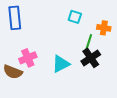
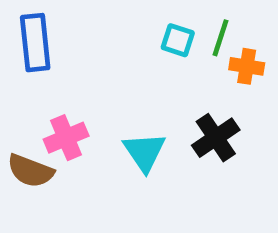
green line: (89, 42) -> (221, 38), moved
cyan triangle: (61, 64) -> (144, 152), turned -36

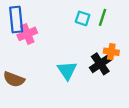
orange cross: (247, 66) -> (111, 52), moved
pink cross: (66, 138) -> (27, 34), moved

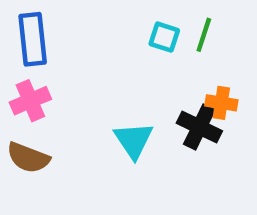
pink cross: (27, 34) -> (30, 101), moved
black cross: (100, 64) -> (199, 127), turned -30

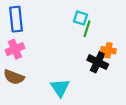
green line: (204, 35) -> (87, 29), moved
cyan triangle: (134, 140) -> (60, 88), moved

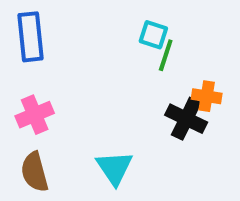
pink cross: (15, 49) -> (35, 115), moved
brown semicircle: (14, 77) -> (35, 172), moved, turned 54

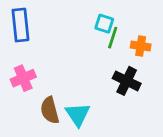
orange cross: (207, 96) -> (141, 46), moved
brown semicircle: (35, 172) -> (50, 110), moved

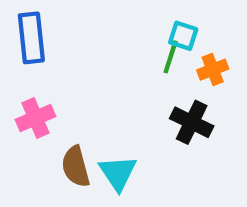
cyan square: (104, 24) -> (183, 36), moved
orange cross: (141, 46) -> (213, 70), turned -30

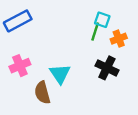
blue rectangle: (31, 38) -> (18, 21), turned 68
cyan triangle: (118, 173) -> (60, 74), moved

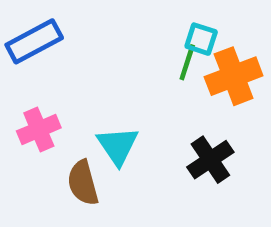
orange cross: (119, 39) -> (234, 76), size x1.6
black cross: (107, 68) -> (210, 160), moved, turned 30

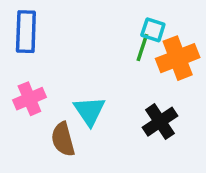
blue rectangle: (34, 41) -> (26, 32), turned -60

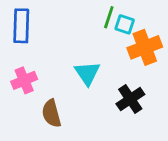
green line: (142, 47) -> (109, 17), moved
cyan triangle: (89, 111) -> (87, 73), moved

